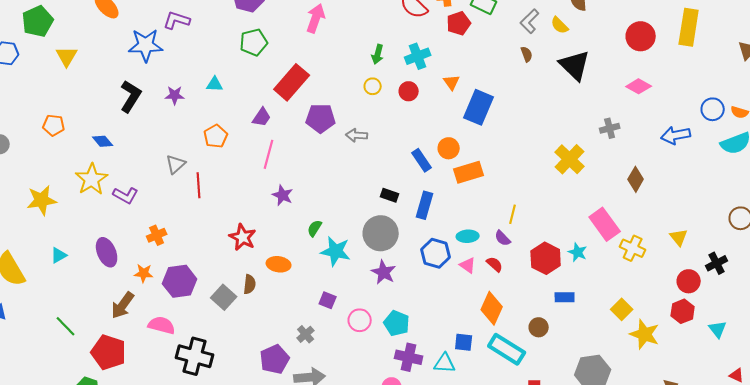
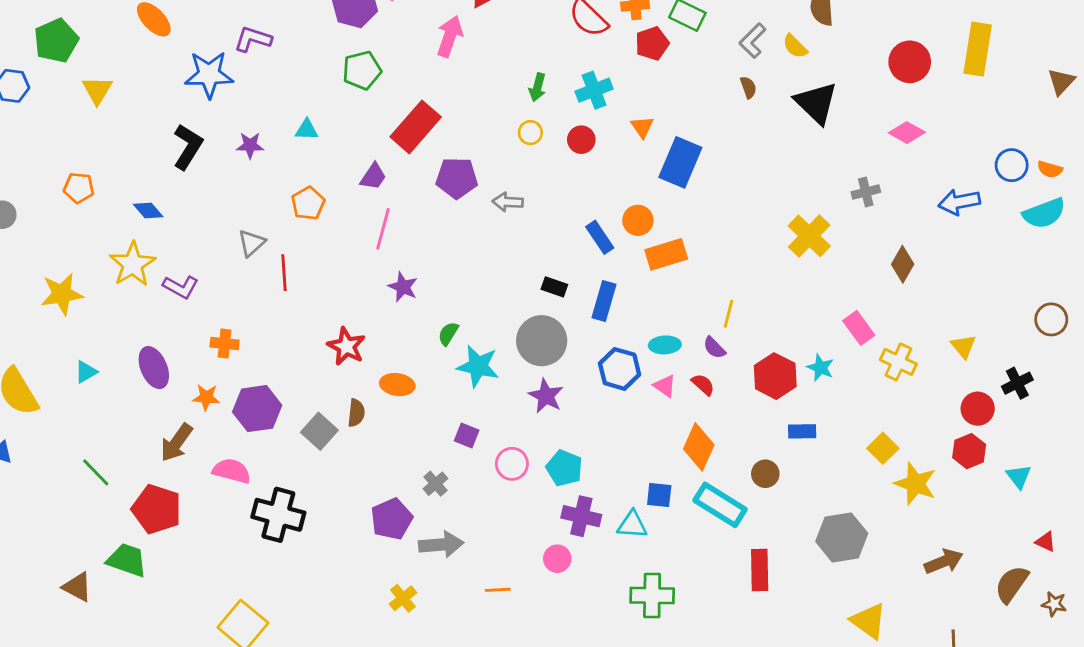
pink rectangle: (605, 224) -> (859, 328), size x0.7
orange cross: (157, 235) -> (225, 344), turned 30

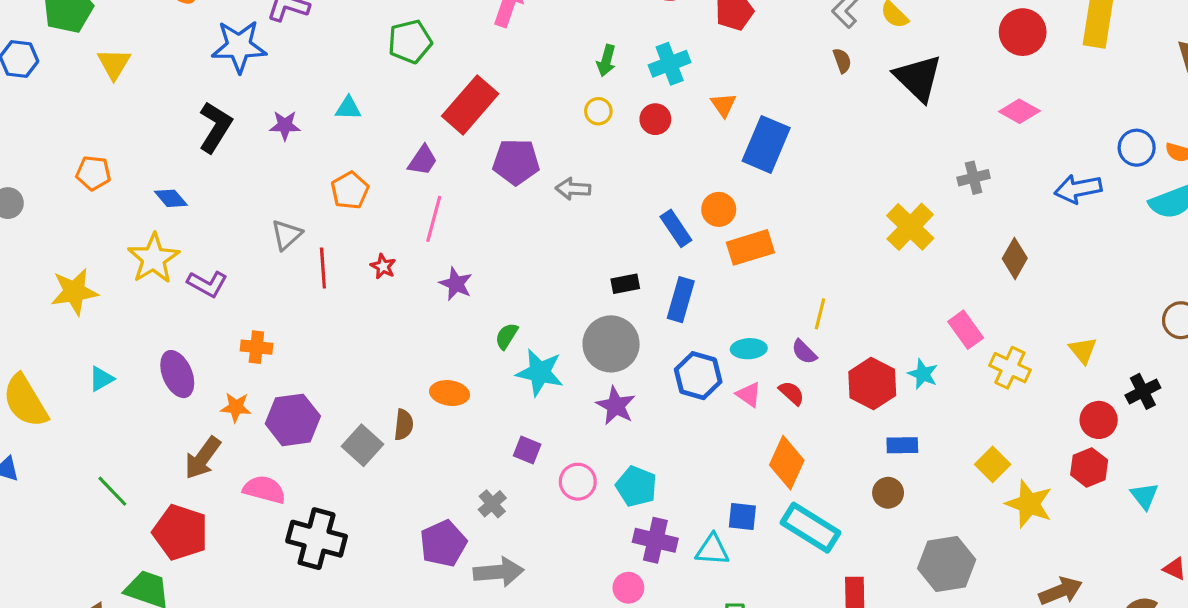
black rectangle: (554, 287) -> (625, 284), turned -30
red star: (346, 346) -> (383, 266), moved, size x0.6
brown circle: (765, 474) -> (888, 493), moved

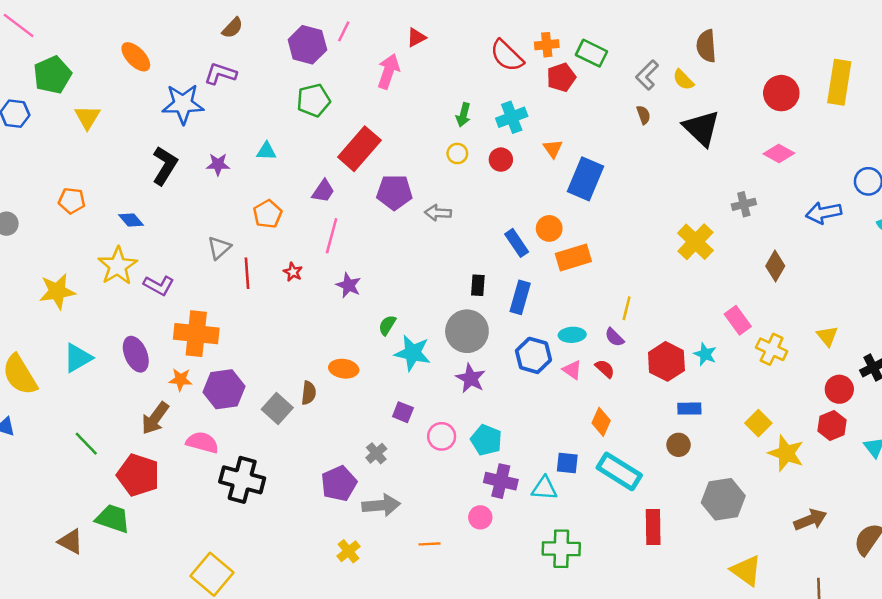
black rectangle: (625, 284) -> (478, 285), turned -75
orange cross: (256, 347) -> (196, 334), size x1.8
cyan triangle: (101, 379) -> (78, 358), size x1.5
orange diamond: (787, 463) -> (601, 422), size x0.7

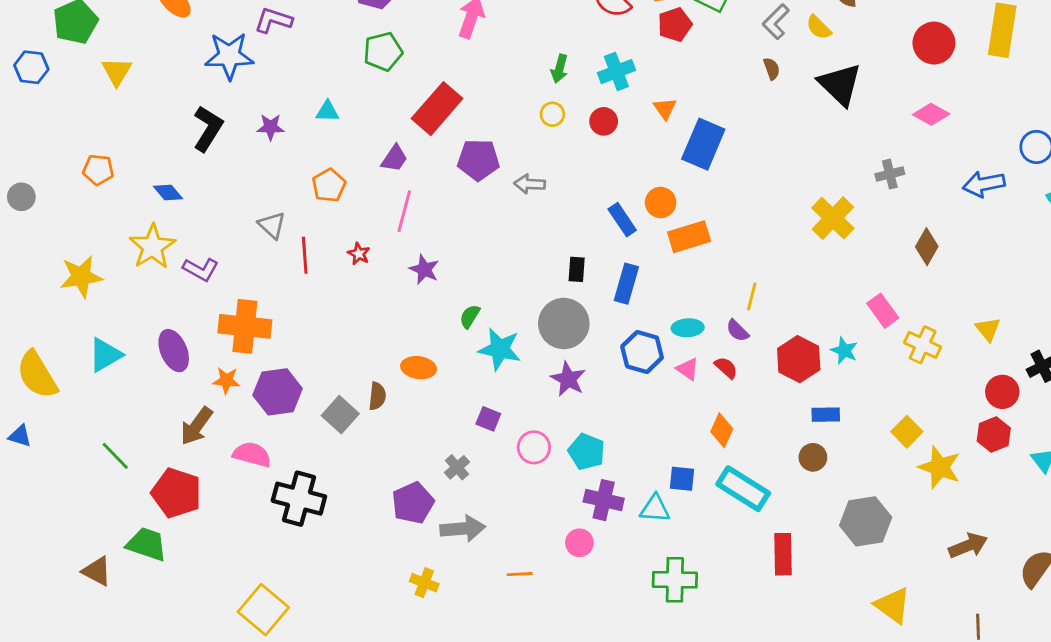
gray triangle: (219, 248) -> (272, 225), turned -35
yellow cross: (349, 551) -> (424, 583), turned -30

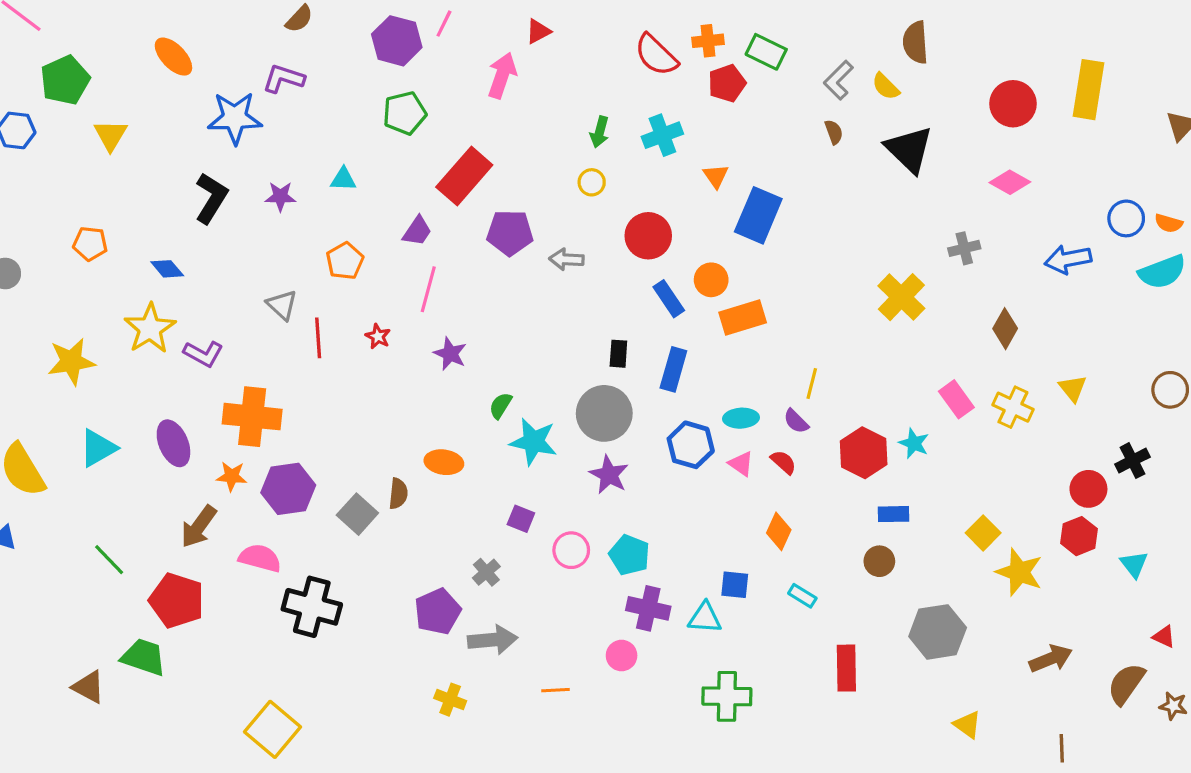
red circle: (604, 121) -> (648, 236), moved, size x1.5
yellow triangle: (988, 329) -> (1073, 388), moved
yellow cross: (923, 345) -> (1013, 407), moved
cyan rectangle: (743, 489) -> (802, 596), size x0.5
yellow triangle: (893, 605) -> (967, 725), size x0.7

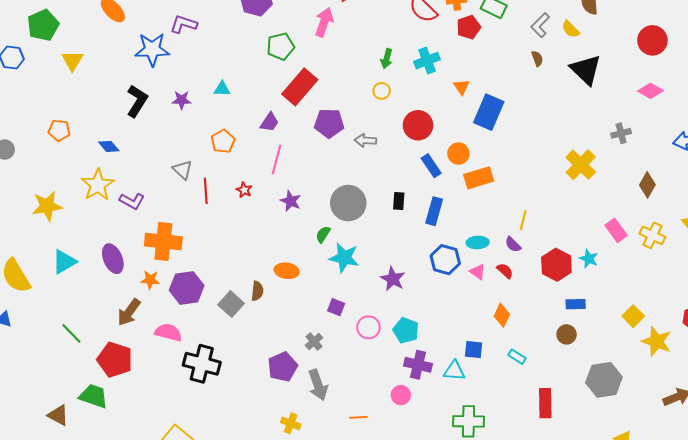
green pentagon: (405, 113) -> (281, 46), moved
gray circle: (604, 413) -> (348, 203), moved
gray arrow: (493, 640) -> (318, 385), turned 76

